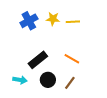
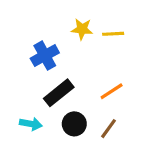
blue cross: (29, 21) -> (45, 56), moved
orange line: (72, 59) -> (112, 91), turned -63

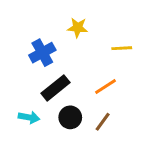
yellow line: (113, 34) -> (122, 48), moved

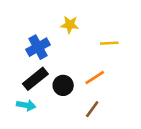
black rectangle: (56, 88) -> (35, 79), moved
black circle: (70, 117) -> (63, 85), moved

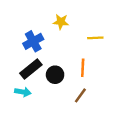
orange line: (95, 77) -> (83, 68), turned -54

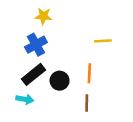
yellow star: (61, 22) -> (43, 16), moved
brown line: (80, 95) -> (87, 103), turned -35

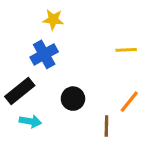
orange line: (89, 73) -> (129, 102), moved, turned 36
black rectangle: (33, 74) -> (20, 91), moved

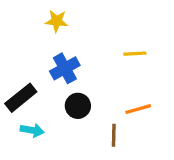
blue cross: (44, 54) -> (65, 68), moved
orange line: (129, 102) -> (138, 109), turned 35

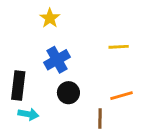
yellow star: (57, 21) -> (50, 18), turned 30
black rectangle: (21, 98) -> (18, 86), turned -44

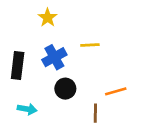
yellow line: (119, 47) -> (90, 45), moved
black rectangle: (18, 86) -> (18, 65), moved

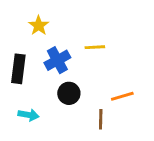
yellow star: (48, 18) -> (39, 26), moved

